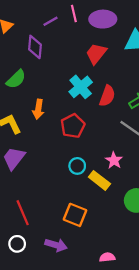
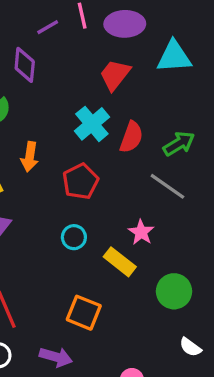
cyan circle: (77, 166) -> (74, 237), moved

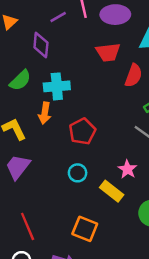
red trapezoid: (115, 75) -> (108, 52), turned -135
cyan cross: (92, 124) -> (57, 86), moved, turned 35
red semicircle: (131, 137) -> (134, 75), moved

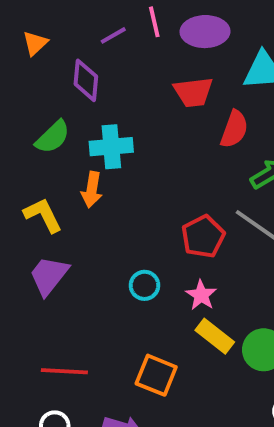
red pentagon: (82, 131) -> (203, 237), moved
pink star: (127, 169) -> (201, 295), moved
yellow rectangle: (112, 191) -> (215, 336), moved
red line: (28, 226) -> (64, 371), turned -64

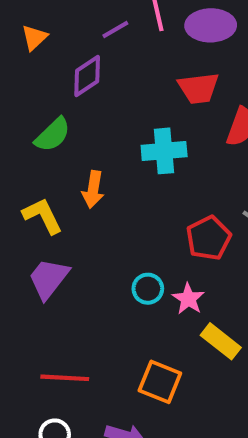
purple diamond: (86, 80) -> (87, 76), turned 51
cyan cross: (111, 147) -> (164, 151), moved
pink star: (201, 295) -> (188, 299), moved

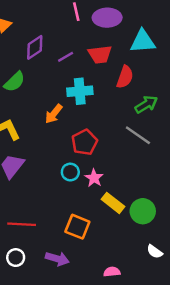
purple line: (115, 29) -> (66, 57), moved
orange arrow: (93, 189) -> (54, 114), moved, turned 30
red pentagon: (209, 238) -> (85, 142), moved

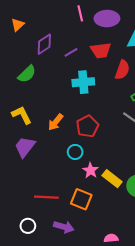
orange arrow: (54, 114) -> (56, 122), moved
pink star: (94, 178) -> (91, 170), moved
red line: (22, 224) -> (46, 197), moved

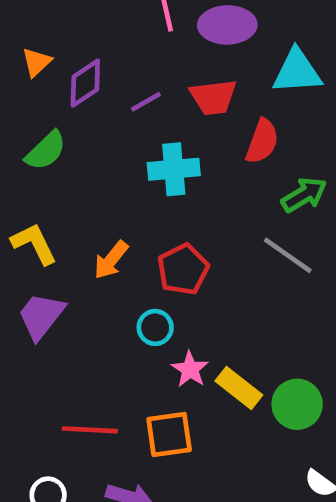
orange triangle: (18, 25) -> (36, 62), moved
orange square: (81, 199) -> (169, 435), turned -30

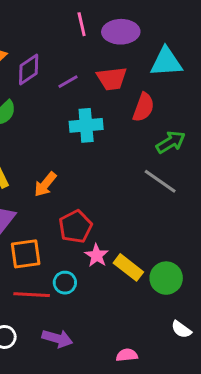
red pentagon: (183, 269) -> (75, 227), moved
cyan circle: (155, 327) -> (65, 283), moved
orange square: (169, 435) -> (26, 254), moved

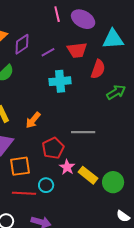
purple ellipse: (121, 32) -> (83, 19), turned 30
gray line: (160, 181) -> (83, 132), moved, turned -35

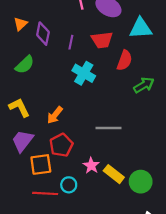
purple diamond: (22, 44) -> (43, 34), turned -45
purple line: (48, 52) -> (71, 42), turned -48
cyan cross: (60, 81) -> (84, 73), turned 35
red pentagon: (53, 148) -> (61, 145), moved

